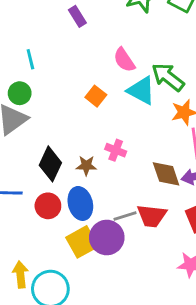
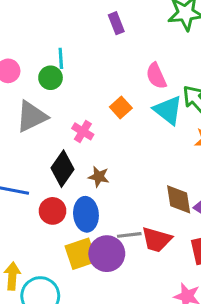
green circle: (20, 93) -> (51, 78), moved
pink cross: (116, 150) -> (83, 131), moved

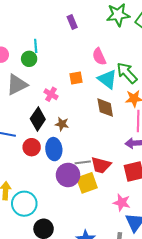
orange square: (121, 108) -> (76, 78), turned 32
brown diamond: (179, 199) -> (105, 108), moved
yellow square: (81, 254) -> (87, 183), moved

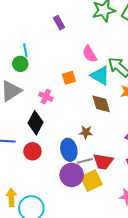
brown star: (62, 124) -> (86, 132), moved
blue ellipse: (54, 149) -> (69, 150), moved

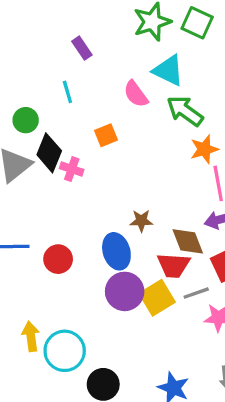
cyan line: (25, 50) -> (67, 92), moved
cyan triangle: (100, 76) -> (168, 71), moved
brown diamond: (101, 104) -> (188, 241), moved
black diamond: (36, 123) -> (49, 153), moved
gray line: (85, 161) -> (196, 293), moved

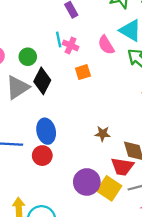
pink cross: (72, 169) -> (71, 45), moved
blue ellipse: (116, 251) -> (46, 131), moved
yellow square: (157, 298) -> (109, 188), turned -30

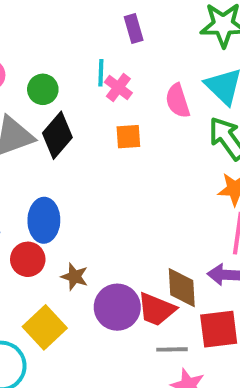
brown star: (103, 134) -> (75, 277), moved
purple circle: (87, 182) -> (117, 307), moved
yellow square: (109, 188) -> (45, 327), moved

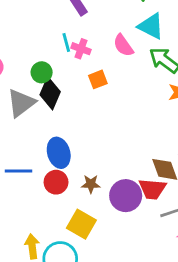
green circle: (43, 89) -> (42, 72), moved

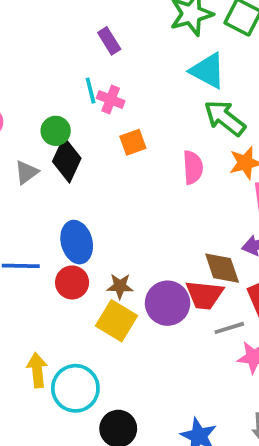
pink semicircle: (123, 45) -> (193, 167), moved, turned -150
gray triangle: (21, 103) -> (26, 172), size x0.6
yellow square: (81, 224) -> (117, 321), moved

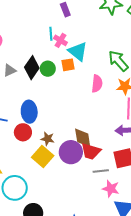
cyan triangle: (208, 71) -> (78, 51), moved
green circle: (56, 131) -> (48, 69), moved
brown diamond: (222, 268) -> (83, 138), moved

